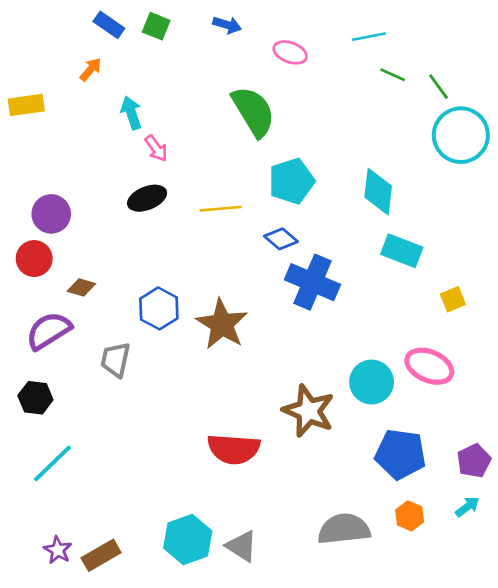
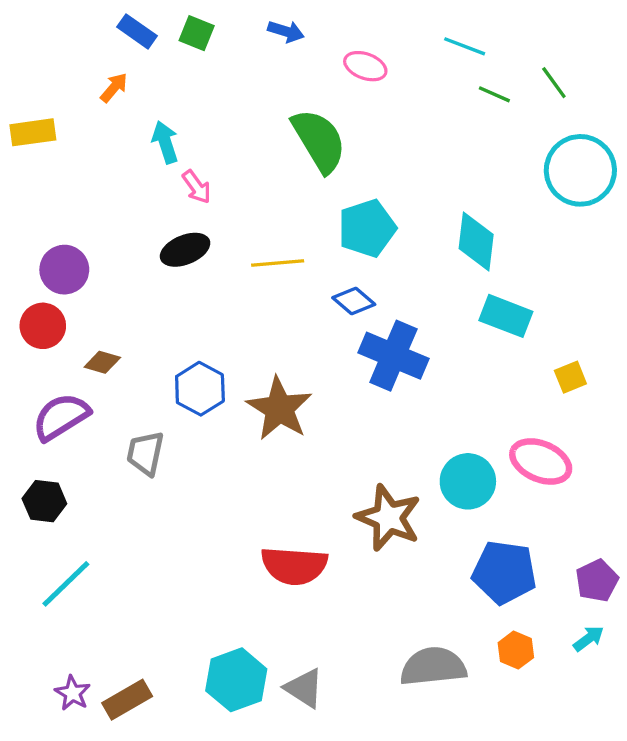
cyan line: (369, 37) -> (465, 46), turned 32
green line: (439, 87) -> (554, 83), moved

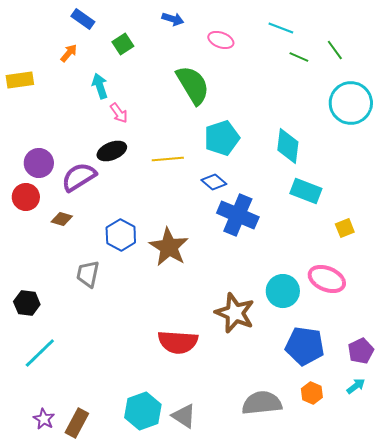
green square: (197, 33) -> (123, 44), moved, turned 35
purple semicircle: (61, 417) -> (79, 177), moved
brown rectangle: (127, 700) -> (77, 423), turned -32

